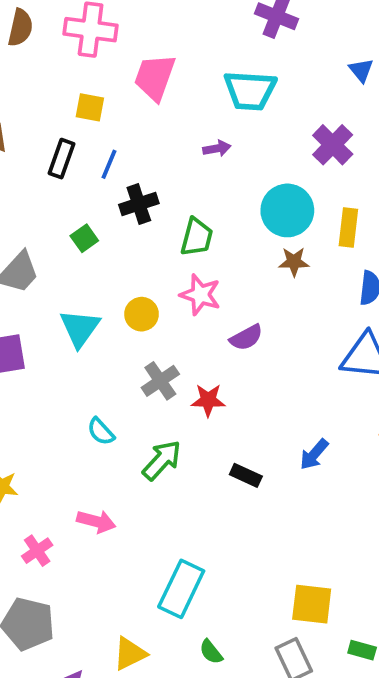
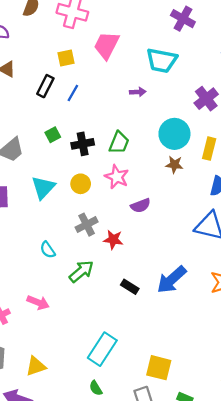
yellow square: (90, 107) -> (66, 58), turned -30
black cross: (139, 204) -> (83, 144), moved
blue arrow: (314, 454) -> (172, 280), size x1.6
cyan rectangle: (181, 589) -> (102, 349), moved
yellow triangle: (130, 654) -> (36, 366), moved

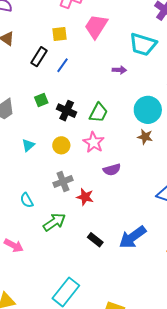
black cross: (83, 144) -> (67, 111), turned 30
cyan triangle: (43, 187) -> (28, 145), size x0.6

